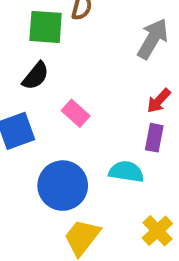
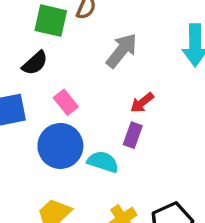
gray arrow: (153, 39) -> (122, 50), moved
blue circle: (63, 186) -> (60, 146), moved

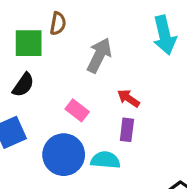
pink rectangle: (66, 102) -> (77, 110), moved
red arrow: (142, 103) -> (128, 98), turned 85

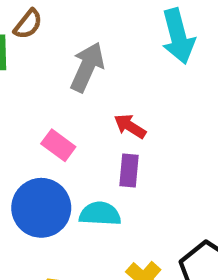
brown semicircle: (58, 23) -> (28, 24), turned 30

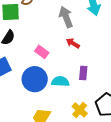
gray arrow: (87, 67) -> (66, 17), moved, turned -45
purple rectangle: (129, 170) -> (83, 73), moved

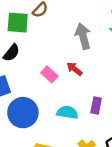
red arrow: (73, 43) -> (74, 69), moved
blue circle: (35, 79) -> (23, 113), moved

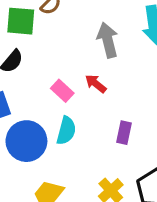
cyan semicircle: (67, 112) -> (66, 131), moved, turned 95

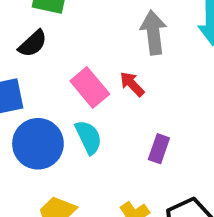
pink rectangle: (62, 91) -> (90, 88), size x1.4
cyan semicircle: (66, 131) -> (88, 137), turned -48

